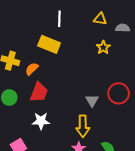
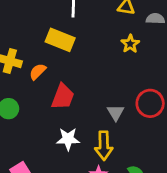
red trapezoid: (39, 92) -> (63, 97), moved
white star: (41, 121) -> (68, 139), moved

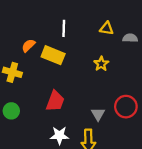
yellow star: (130, 44) -> (101, 64), moved
orange semicircle: (38, 72) -> (28, 46), moved

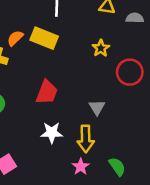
orange semicircle: (28, 46) -> (15, 38), moved
red circle: (126, 107) -> (130, 72), moved

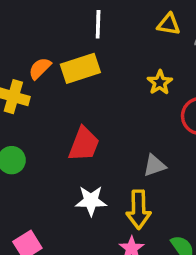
yellow rectangle: (44, 38) -> (80, 68), turned -40
gray triangle: (97, 107) -> (154, 165), turned 42

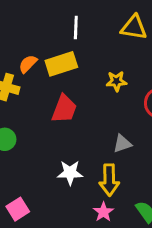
yellow triangle: (169, 24) -> (134, 28), size x1.4
yellow star: (160, 83) -> (116, 81), moved, turned 30
red trapezoid: (84, 144) -> (64, 109), moved

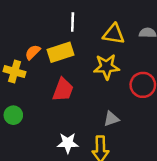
yellow triangle: (134, 28) -> (114, 34), moved
yellow star: (116, 81) -> (107, 67), size x1.5

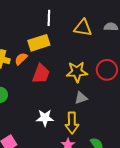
orange semicircle: (33, 52) -> (21, 59), moved
yellow star: (107, 67) -> (77, 72), moved

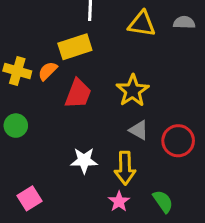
red circle: (107, 70) -> (178, 141), moved
yellow star: (77, 72) -> (133, 91), turned -30
gray triangle: (81, 98) -> (139, 130), turned 48

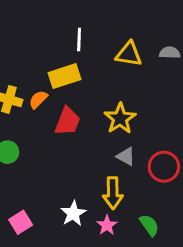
white star: (84, 160) -> (73, 213), moved, turned -30

